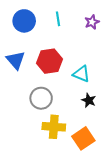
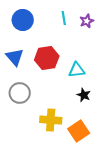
cyan line: (58, 19) -> (64, 18), moved
cyan triangle: (81, 74) -> (77, 70), turned -30
gray circle: (41, 98) -> (20, 93), moved

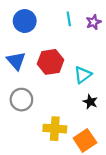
cyan triangle: (77, 70) -> (83, 75), turned -30

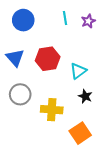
yellow cross: (55, 129) -> (52, 110), moved

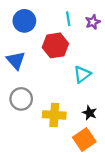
red hexagon: (48, 59) -> (55, 45), moved
black star: (85, 96) -> (90, 113), moved

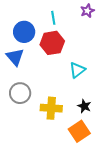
cyan line: (68, 19) -> (53, 18), moved
blue circle: (24, 21) -> (24, 32), moved
purple star: (93, 22) -> (87, 11), moved

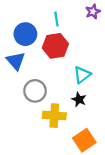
gray circle: (20, 93) -> (35, 91), moved
black star: (84, 106) -> (79, 99), moved

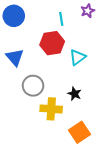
cyan line: (56, 19) -> (61, 19), moved
blue circle: (25, 34) -> (14, 16), moved
cyan triangle: (82, 75) -> (78, 57), moved

